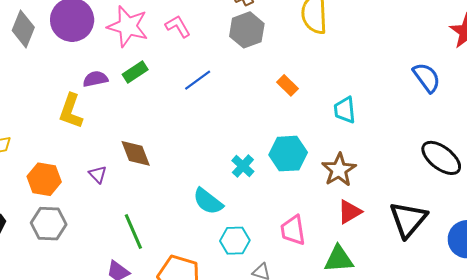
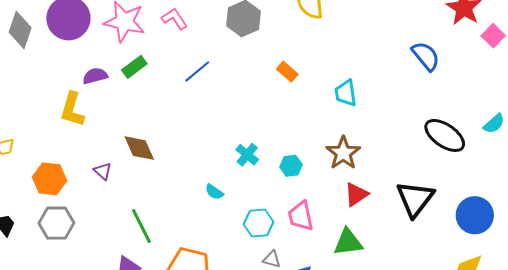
cyan hexagon: (288, 154) -> (291, 166), moved, size x0.6
cyan semicircle: (208, 201) -> (214, 192), size x0.6
cyan hexagon: (235, 241) -> (259, 223), moved

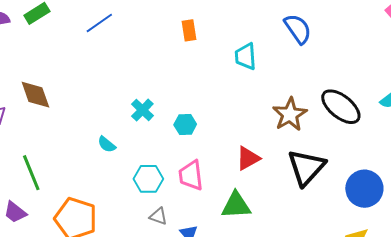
blue semicircle: (426, 56) -> (298, 29), moved
orange rectangle: (287, 72) -> (189, 30), turned 35
brown star: (343, 153) -> (290, 114), moved

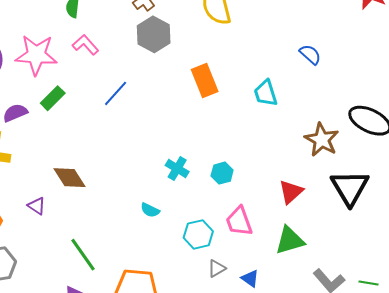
blue semicircle: (298, 29) -> (310, 54), size x0.7
orange rectangle: (189, 30) -> (205, 80), size x1.5
gray triangle: (158, 216) -> (217, 268), turned -36

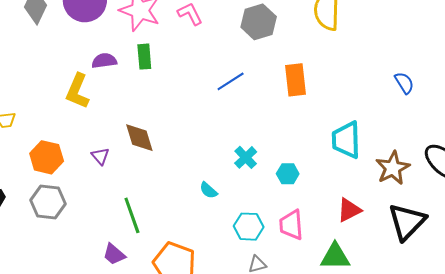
blue line: (116, 93) -> (231, 81), moved
cyan trapezoid: (266, 93) -> (346, 140), moved, size x1.4
green rectangle: (53, 98) -> (144, 57), turned -65

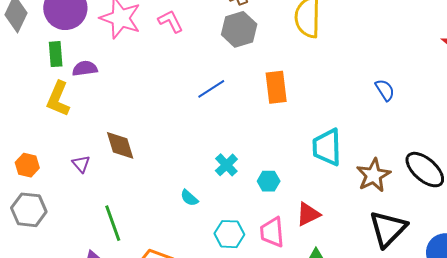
green rectangle: (144, 57) -> (56, 54), moved
orange hexagon: (47, 157) -> (27, 165), size x0.7
red triangle: (349, 210) -> (308, 214), moved

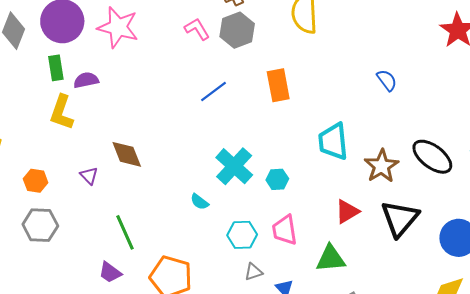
pink L-shape: (171, 21) -> (197, 29), moved
cyan cross: (226, 165) -> (234, 166), size x1.6
red triangle: (308, 214) -> (347, 212), moved

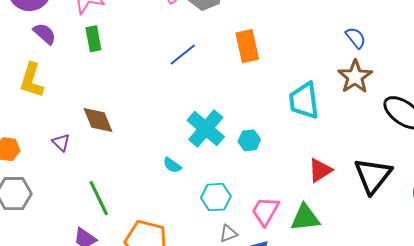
green rectangle: (56, 68) -> (93, 39), moved
purple semicircle: (86, 80) -> (45, 34), moved, turned 55
brown star: (382, 166) -> (355, 77), moved
pink trapezoid: (285, 230) -> (265, 211), moved, turned 40

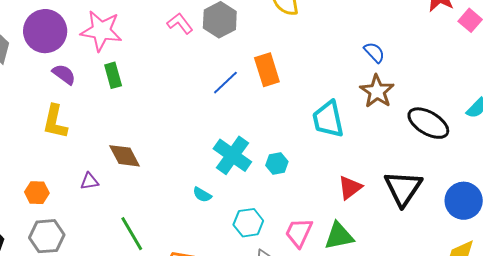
blue line: (183, 54) -> (225, 83), moved
purple triangle: (61, 142) -> (89, 181), turned -48

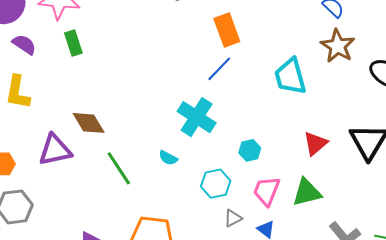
blue line: (225, 83) -> (219, 69), moved
cyan hexagon: (277, 163) -> (250, 150), moved
purple triangle: (89, 181) -> (55, 150), size x1.8
green line: (132, 234) -> (119, 168), moved

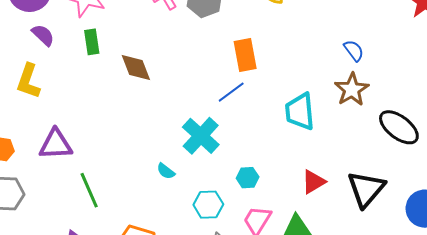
brown diamond: (89, 123) -> (136, 67), moved
green line: (119, 168) -> (89, 190), moved

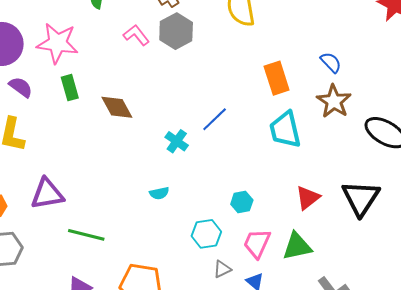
orange rectangle: (245, 55) -> (277, 78), moved
cyan cross: (201, 136) -> (177, 141), moved, size x0.6
cyan semicircle: (166, 171) -> (159, 193), moved, turned -42
green line: (89, 190) -> (86, 235), turned -45

